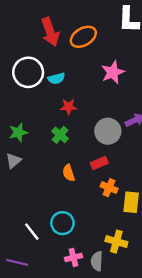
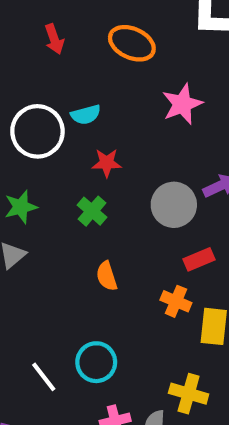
red arrow: (50, 32) -> (54, 39), moved, size x0.6
orange ellipse: (83, 37) -> (132, 43), turned 55
white circle: (28, 72) -> (37, 131), moved
red rectangle: (99, 163) -> (199, 259), moved

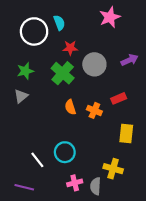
cyan semicircle: (86, 115) -> (59, 23), turned -96
gray circle: (174, 205) -> (94, 64), moved
green cross: (92, 211) -> (63, 73), size x1.5
orange cross: (176, 301) -> (94, 110), moved

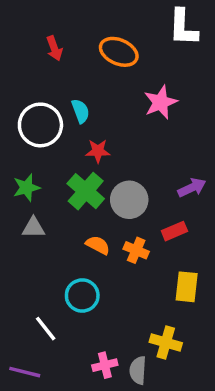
purple arrow: (130, 60) -> (192, 188), moved
gray circle: (94, 64) -> (129, 200), moved
gray triangle: (21, 96) -> (33, 228), moved, turned 40
orange semicircle: (70, 107) -> (98, 245), turned 136
cyan circle: (65, 152) -> (82, 296), moved

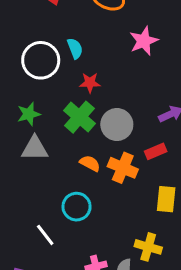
gray triangle: (33, 228) -> (35, 148), size x1.4
orange cross: (136, 250) -> (123, 168), size x1.4

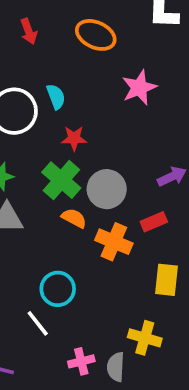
orange semicircle: (90, 163) -> (74, 218), moved
white line: (45, 235) -> (38, 323), moved

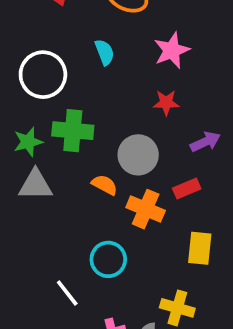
cyan semicircle: (56, 97) -> (105, 52), moved
red star: (74, 138) -> (166, 103), moved
green cross: (61, 180) -> (73, 131), moved, turned -36
cyan circle: (58, 289) -> (108, 259), moved

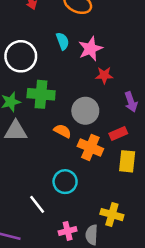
pink star: (172, 50) -> (90, 49), moved
purple arrow: (205, 142) -> (131, 102), turned 96
yellow rectangle: (200, 248) -> (127, 161), moved

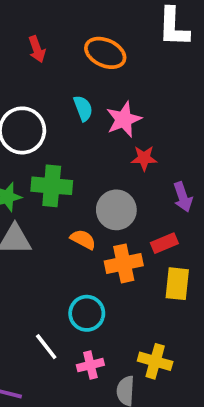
orange cross: (90, 147) -> (124, 263), turned -35
pink cross: (68, 231) -> (90, 365), moved

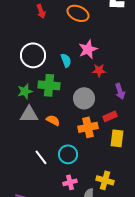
cyan semicircle: (83, 108) -> (66, 60), moved
orange semicircle: (83, 239) -> (53, 120), moved
white line: (46, 347) -> (41, 157), moved

